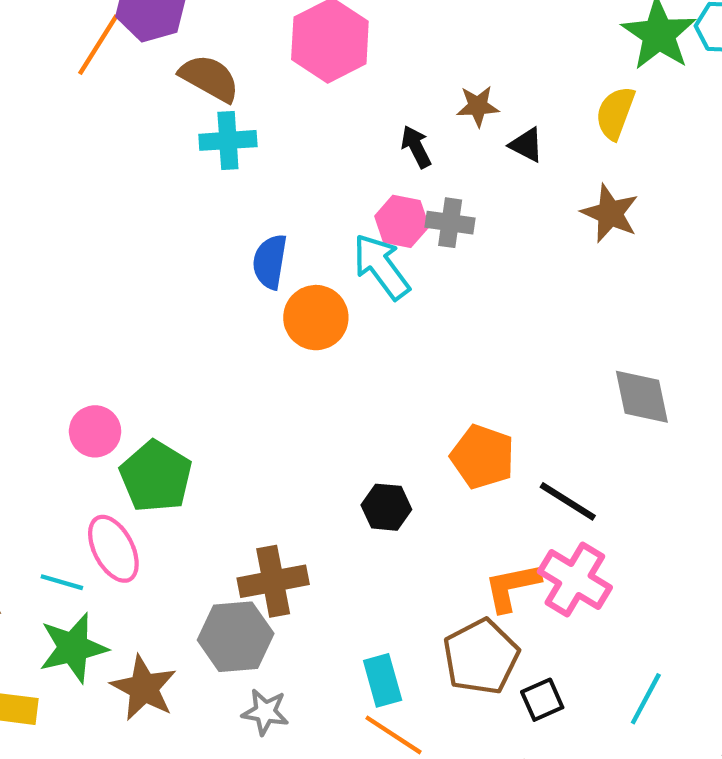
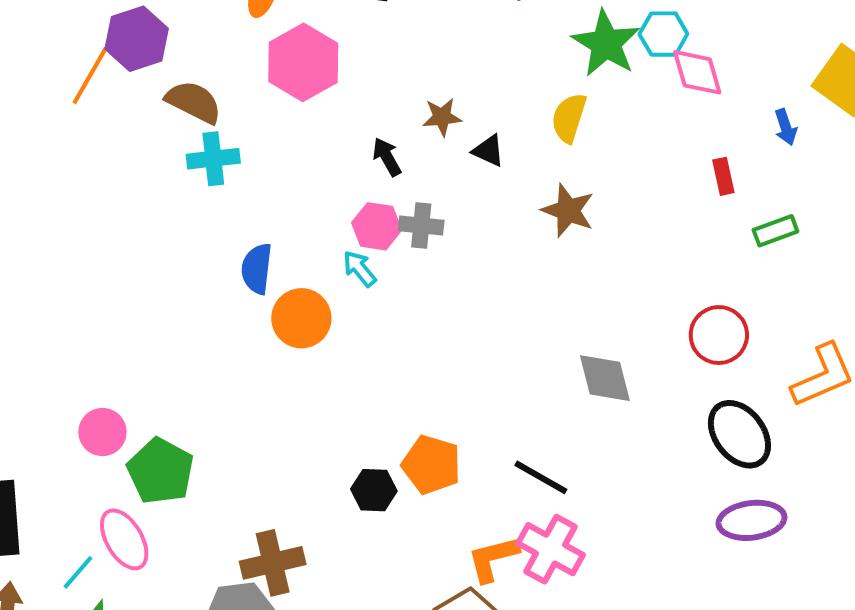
cyan arrow: (381, 267) -> (360, 269), size x0.6
orange pentagon: (483, 457) -> (431, 465), moved
cyan line: (62, 582) -> (78, 572), turned -63

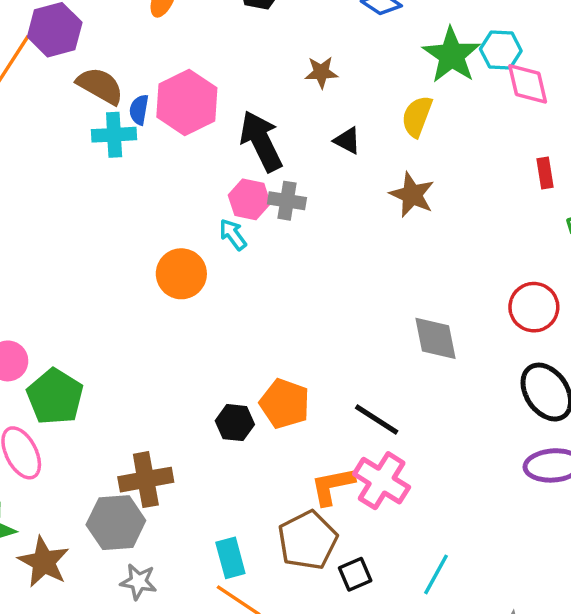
pink hexagon: (303, 62) -> (187, 102), moved
brown star: (442, 117) -> (321, 72), moved
black arrow: (387, 157) -> (261, 141), size x1.8
blue semicircle: (257, 269) -> (139, 110), moved, size x0.7

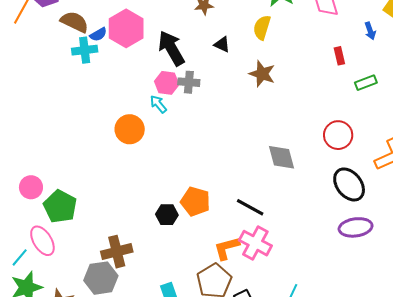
blue semicircle: (139, 110) -> (98, 34), turned -126

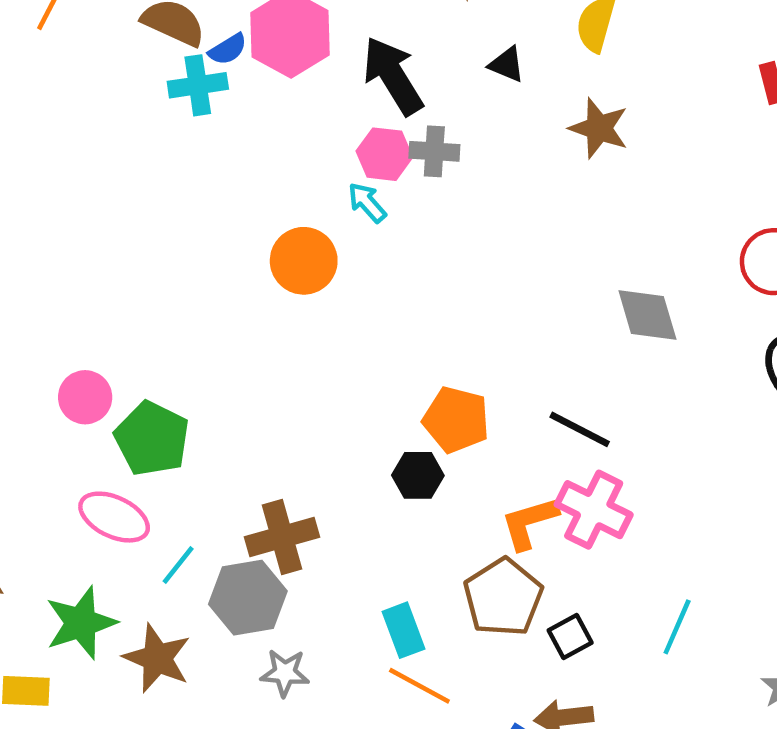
black hexagon: (167, 215) -> (418, 475), moved
pink ellipse: (42, 241) -> (114, 517), turned -32
cyan line: (20, 257) -> (178, 565), moved

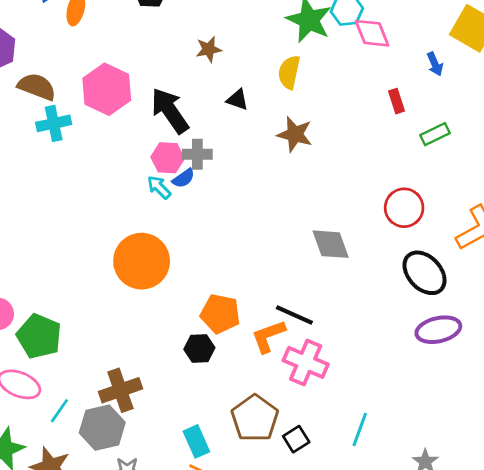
blue semicircle: (228, 49) -> (183, 178), moved
orange circle: (304, 261) -> (142, 261), moved, size x1.4
orange L-shape: (529, 523) -> (268, 336), moved

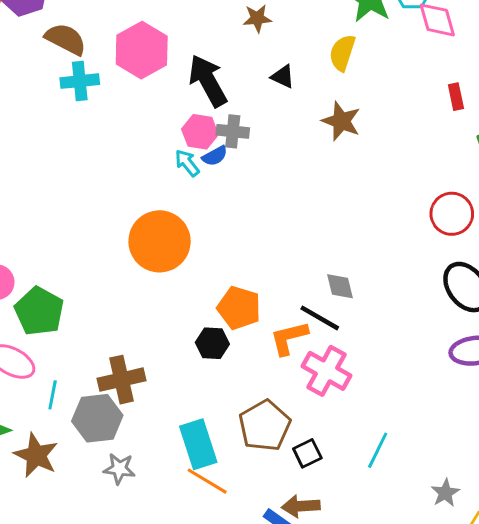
gray diamond: (331, 244) -> (340, 286), moved, size x0.7
cyan line: (59, 411) -> (53, 395), turned -30
cyan rectangle: (196, 441) -> (198, 444), size x1.4

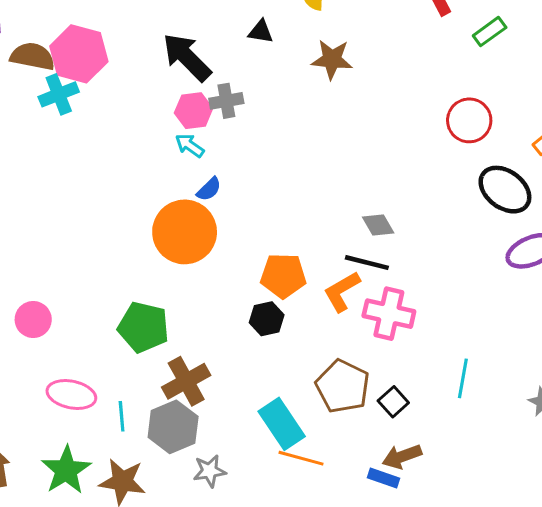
pink hexagon: (142, 50) -> (79, 54), moved
blue semicircle: (215, 156) -> (209, 189), moved
green pentagon: (39, 311) -> (143, 327), moved

